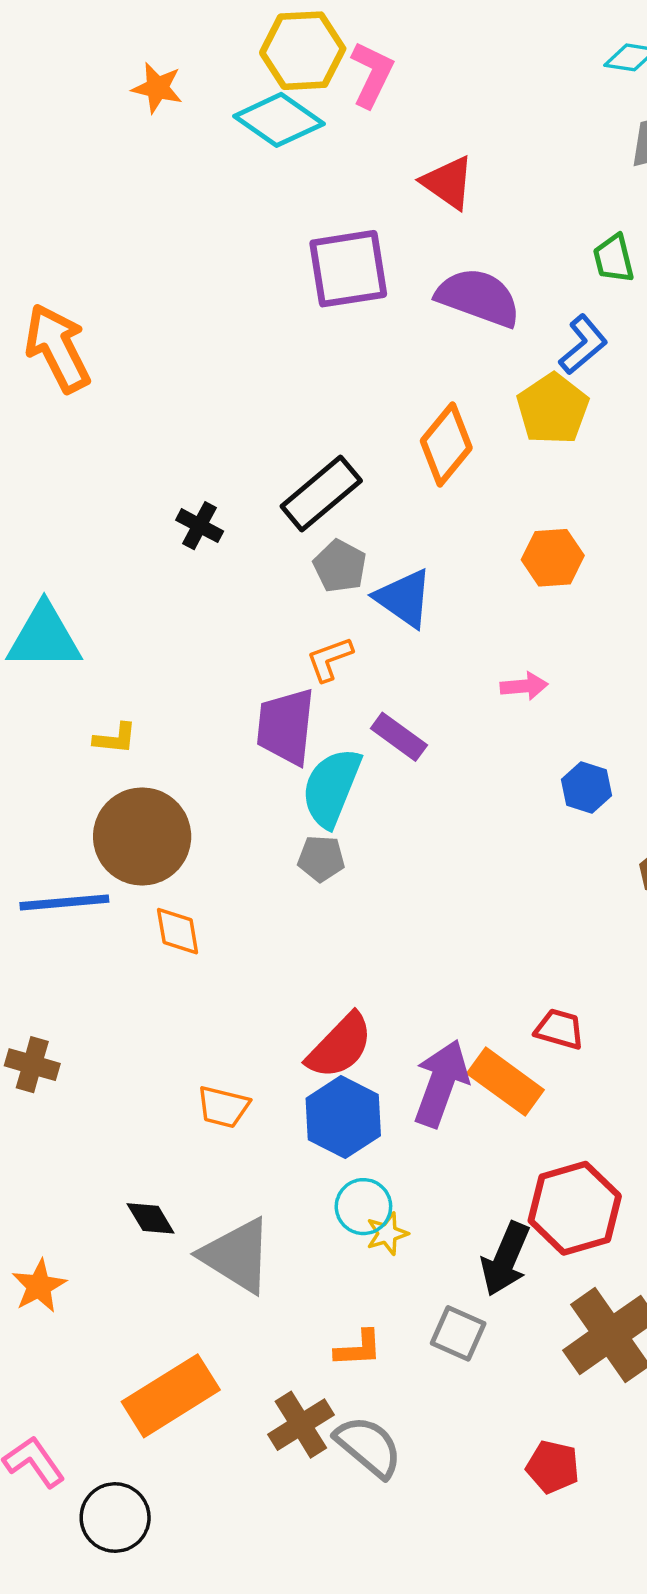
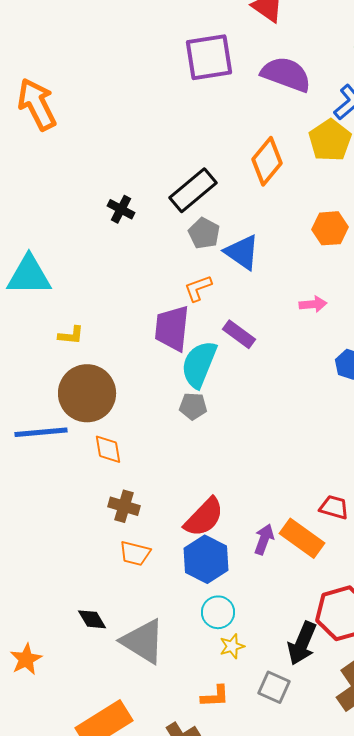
brown cross: (32, 1065) -> (124, 506), moved
purple arrow: (441, 1083) -> (264, 539), size x0.6
yellow star: (387, 1234) -> (232, 646), moved

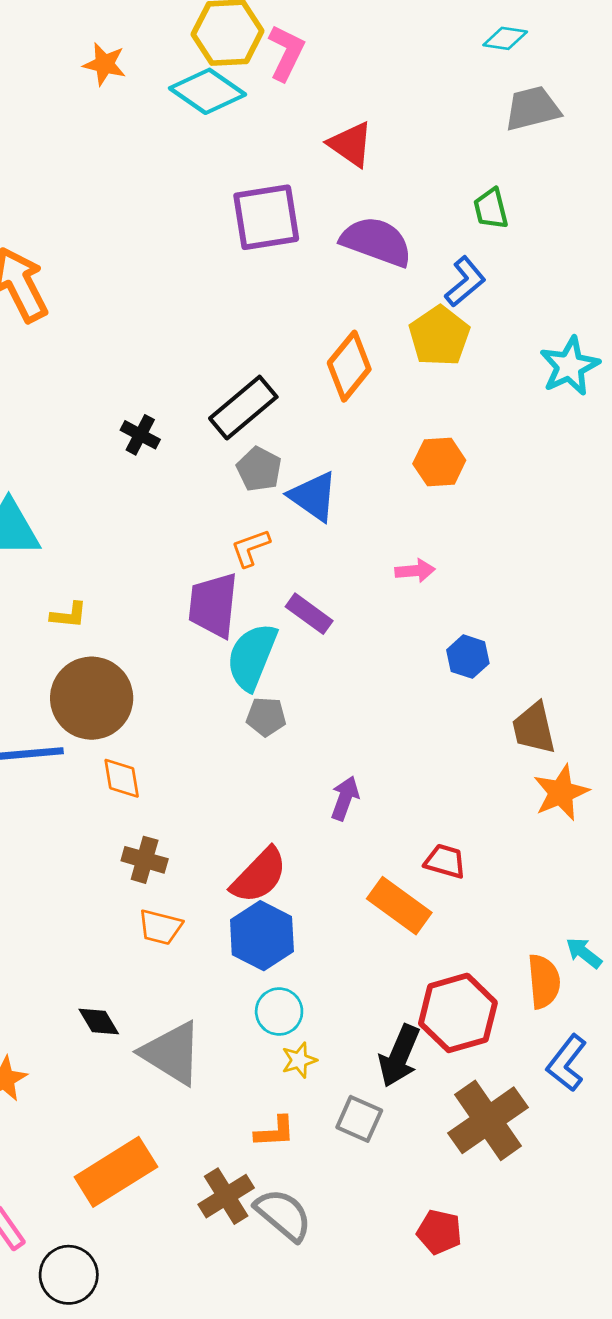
gray pentagon: (193, 406) -> (266, 717), moved
purple arrow: (264, 539) -> (345, 798), moved

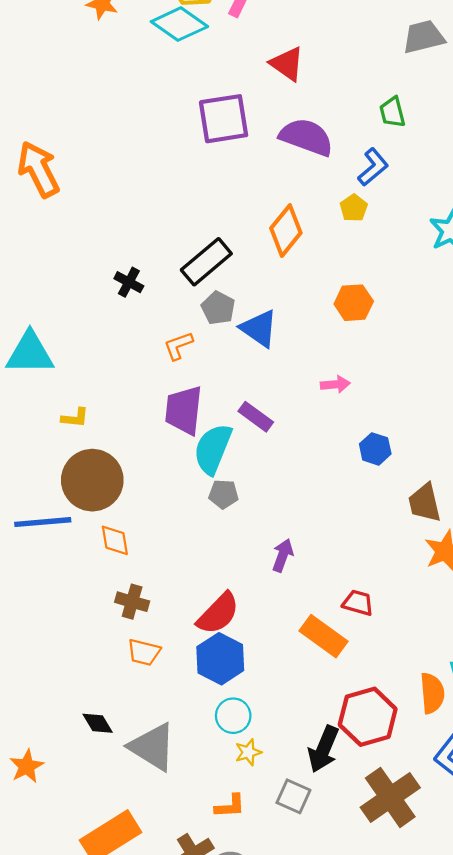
yellow pentagon: (439, 336) -> (354, 208), size x0.6
orange L-shape: (250, 548) -> (178, 346), moved

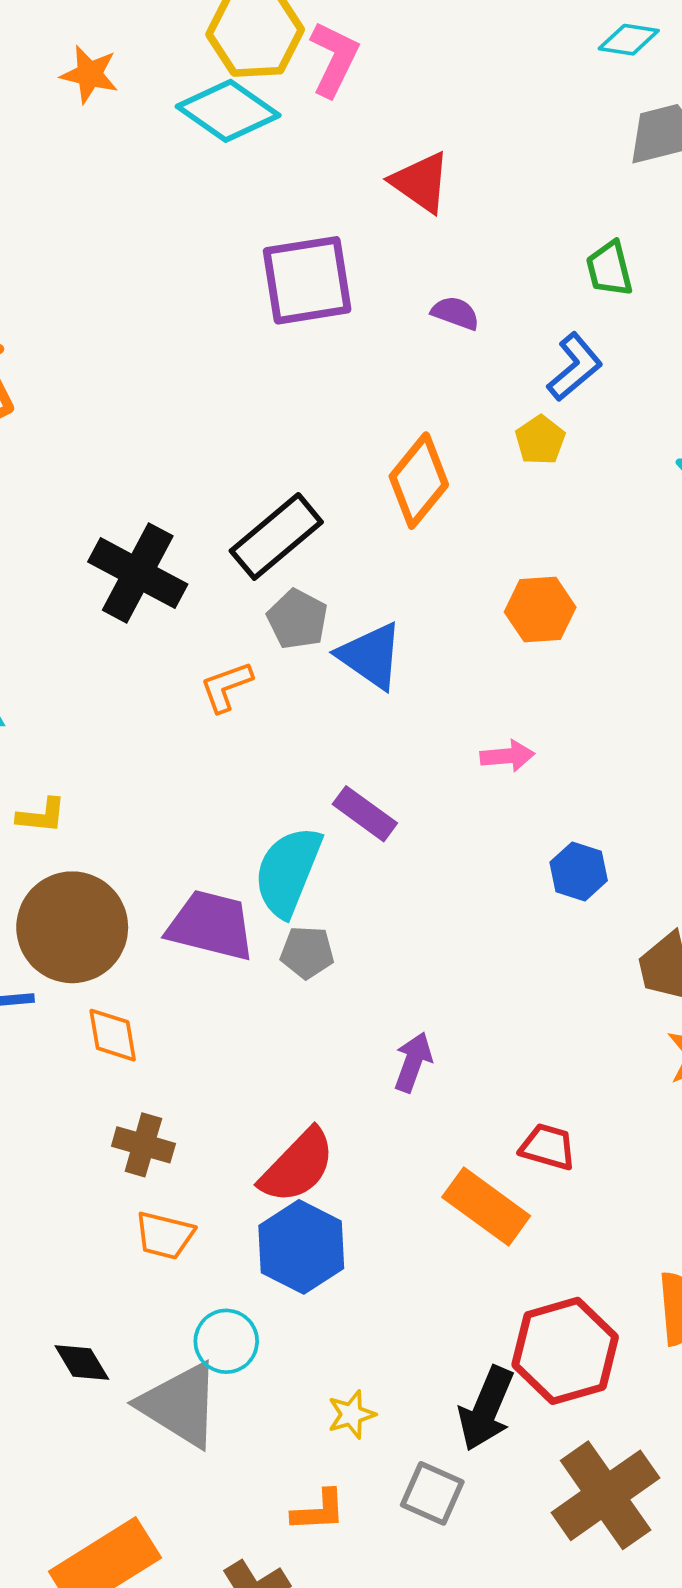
purple semicircle: (306, 137) -> (455, 313), size x0.5
black cross: (129, 282) -> (138, 573), size x1.8
purple trapezoid: (184, 410) -> (211, 925), moved, turned 98
cyan circle: (233, 716) -> (226, 1341), moved

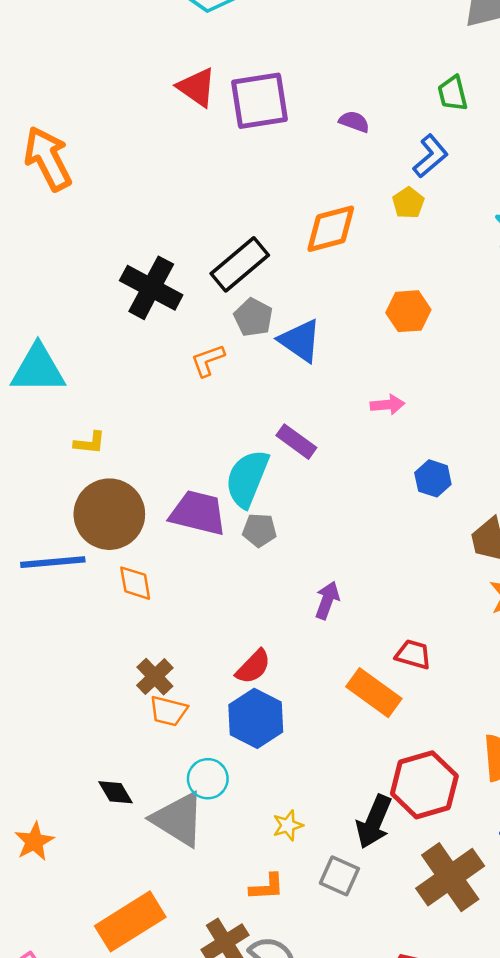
red triangle: (421, 182) -> (197, 87), moved
orange diamond: (419, 481) -> (331, 229), turned 36
brown cross: (143, 1145) -> (155, 677), moved, turned 30
red semicircle: (297, 1166) -> (253, 667), size x0.7

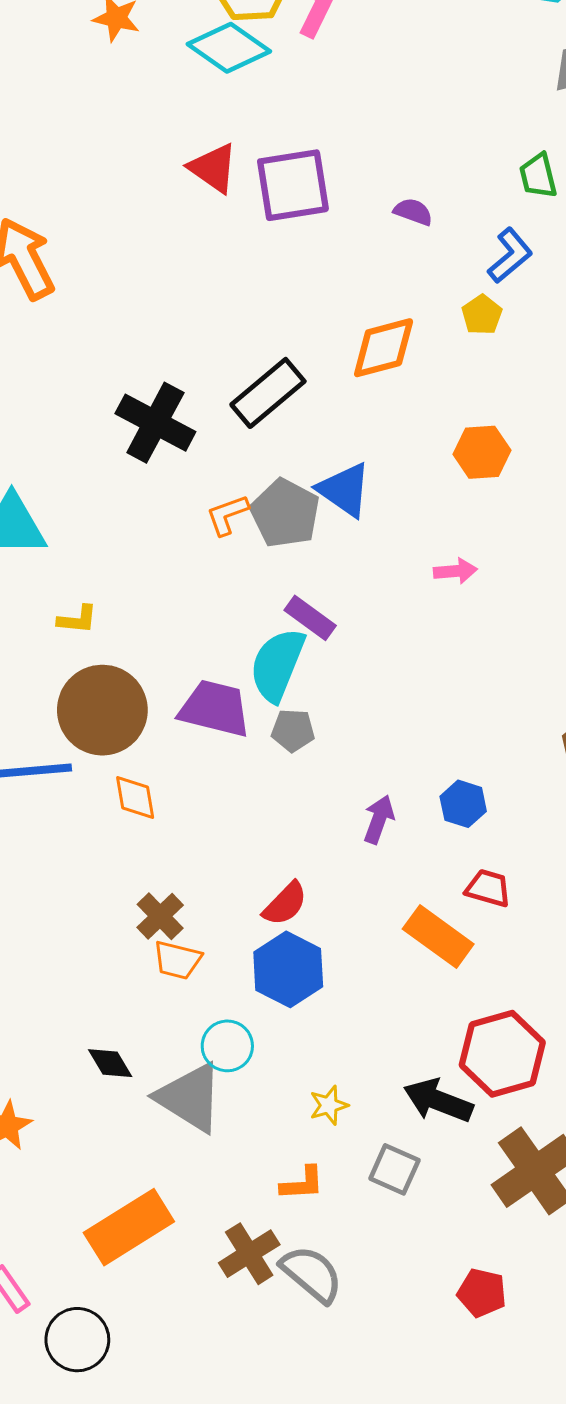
gray pentagon: (253, 317) -> (285, 513), moved, size x1.4
purple rectangle: (296, 442) -> (310, 618), moved
blue hexagon: (433, 478) -> (463, 804), moved
black arrow: (374, 822) -> (438, 1101), turned 88

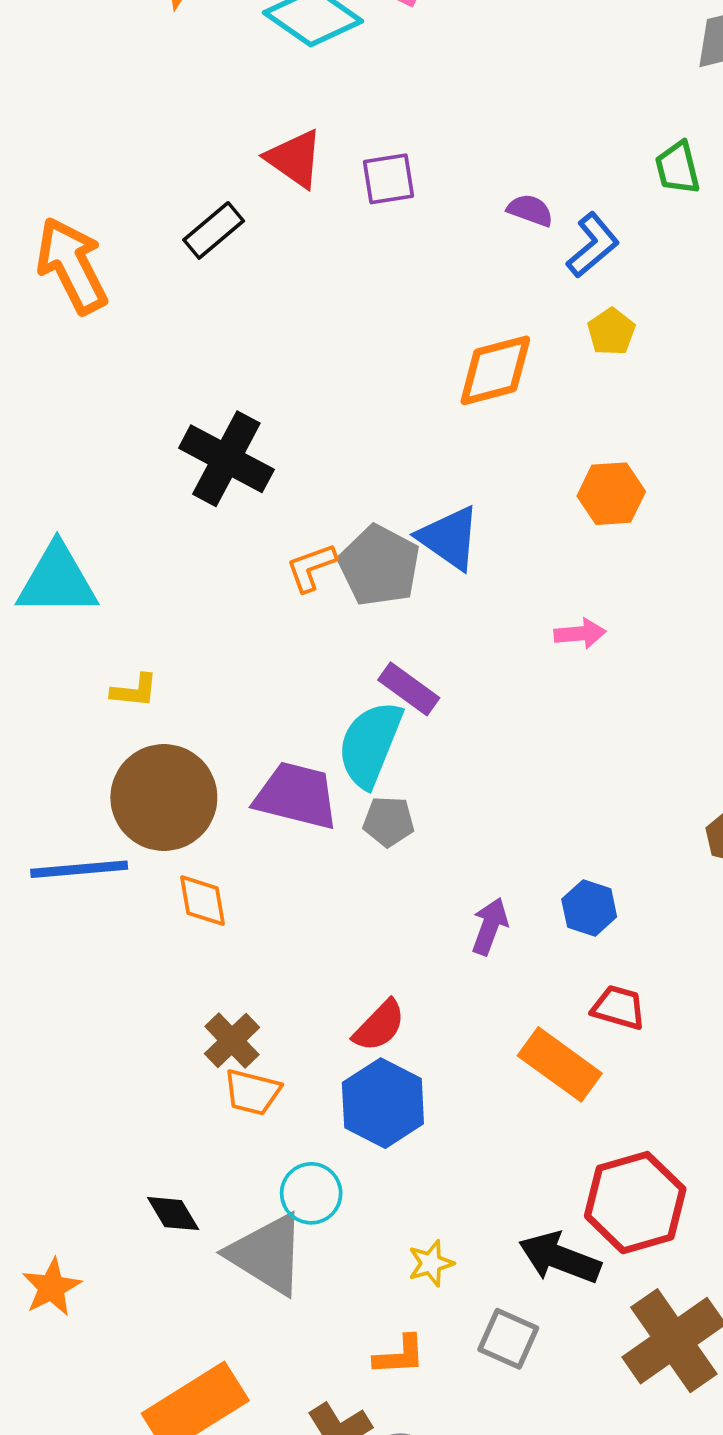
purple square: (293, 185) -> (388, 179), size x0.6
blue L-shape: (510, 255) -> (593, 245), moved
black rectangle: (268, 393) -> (214, 230), moved, size x0.7

